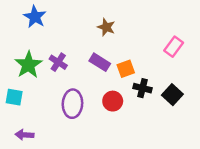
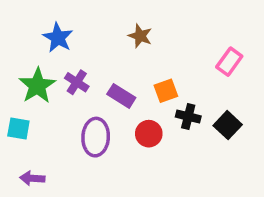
blue star: (35, 17) -> (58, 38), moved
purple rectangle: (100, 62) -> (121, 96), moved

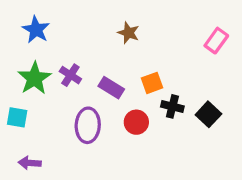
blue star: (58, 38) -> (36, 30), moved
pink rectangle: (229, 62) -> (216, 41), moved

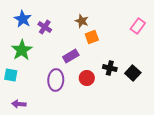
purple cross: (70, 75) -> (45, 27), moved
orange square: (152, 83) -> (92, 37), moved
purple rectangle: (111, 88) -> (71, 56), turned -63

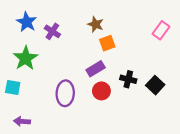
purple rectangle: (71, 56) -> (96, 69), moved

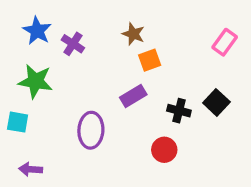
green star: (25, 58) -> (35, 81), turned -30
black square: (155, 85) -> (216, 102), moved
red circle: (101, 91) -> (164, 150), moved

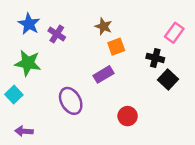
black cross: (179, 111) -> (155, 58), moved
cyan square: (18, 122) -> (14, 95), turned 36
purple ellipse: (91, 130) -> (71, 101), turned -32

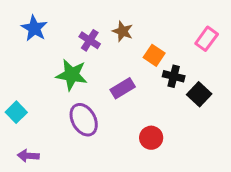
purple cross: (57, 34) -> (90, 40), moved
orange square: (116, 47) -> (154, 55), moved, turned -36
black cross: (155, 58) -> (174, 76), moved
green star: (28, 63) -> (72, 75), moved

